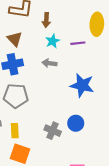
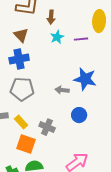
gray arrow: (49, 63) -> (62, 90), moved
yellow rectangle: (15, 131) -> (21, 122), turned -40
gray cross: (53, 131) -> (47, 127), moved

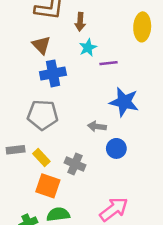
purple line: (81, 39) -> (109, 63), moved
blue cross: (19, 59) -> (53, 73), moved
gray arrow: (62, 90) -> (97, 126), moved

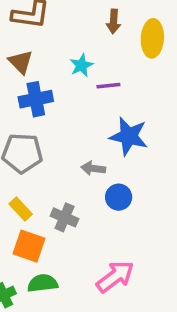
brown arrow: (80, 22) -> (114, 21), moved

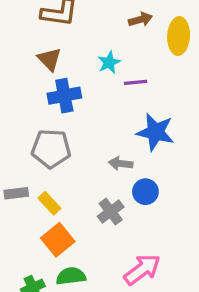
brown arrow: (114, 21) -> (140, 19), turned -110
gray cross: (65, 217) -> (111, 212), moved, turned 30
orange square: (29, 246) -> (58, 240), turned 32

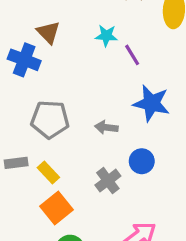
cyan star: (109, 63) -> (106, 36), turned 30
purple line: (136, 82) -> (132, 55), turned 65
blue cross: (64, 96) -> (24, 60), moved, turned 32
gray arrow: (121, 164) -> (106, 127), moved

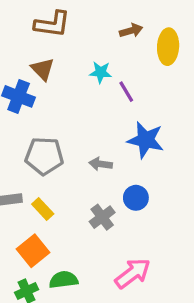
orange square: (56, 208) -> (33, 251), moved

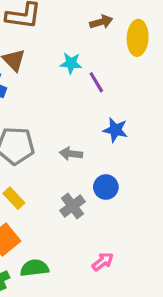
blue star: (146, 140) -> (115, 130), size x0.7
pink arrow: (133, 273) -> (103, 262), size x0.6

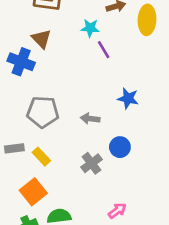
cyan star: (71, 63) -> (90, 28), moved
purple line: (96, 82) -> (104, 50), moved

